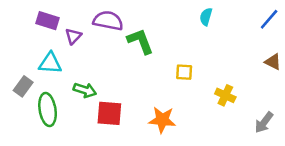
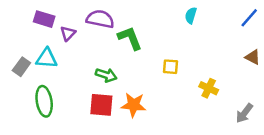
gray rectangle: (23, 86) -> (21, 67), moved
green arrow: (85, 90) -> (106, 75), moved
orange star: (162, 120) -> (134, 105), moved

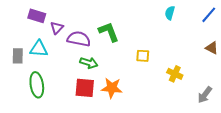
cyan semicircle: (191, 15) -> (170, 13), moved
purple semicircle: (100, 19) -> (79, 39), moved
gray rectangle: (21, 67) -> (18, 56), turned -35

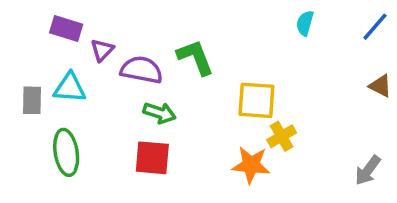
yellow square: (143, 56) -> (256, 100), size x1.6
yellow cross: (175, 74) -> (282, 136), moved, turned 35
orange star: (112, 88) -> (251, 165), moved

